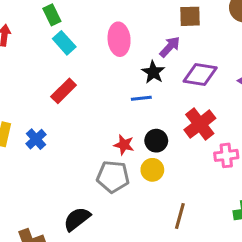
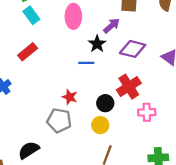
black circle: (156, 141) -> (105, 103), moved
yellow circle: (152, 170) -> (100, 125), moved

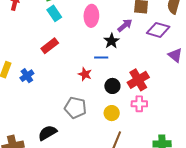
purple diamond: (133, 49) -> (158, 30), moved
red star: (70, 97) -> (85, 74), moved
black circle: (105, 103) -> (112, 86), moved
pink cross: (147, 112) -> (139, 104), moved

